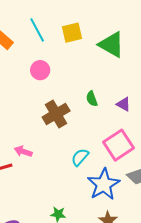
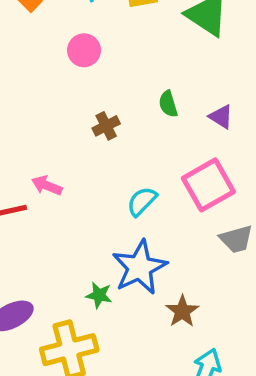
brown cross: (56, 114) -> (106, 126), size x0.6
blue star: (104, 184) -> (140, 267), moved

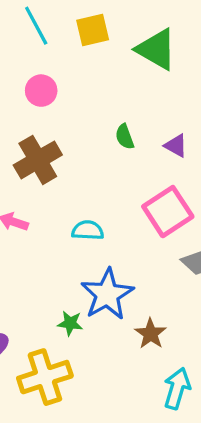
brown cross: (106, 126) -> (38, 160), moved, size x1.8
cyan semicircle: (142, 201) -> (88, 230), moved, turned 52

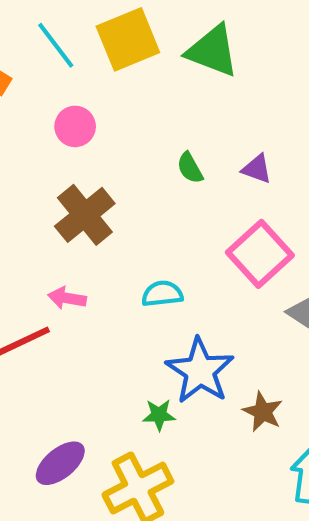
yellow square: (93, 30) -> (128, 39), size x1.4

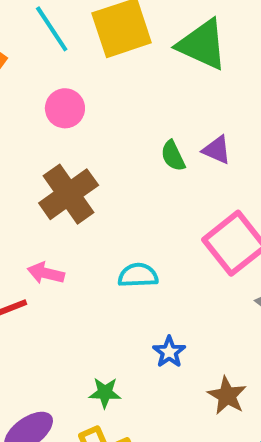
purple triangle: (257, 169) -> (217, 150), moved
blue star: (200, 371) -> (169, 352), size x0.5
green star: (159, 415) -> (105, 393), moved

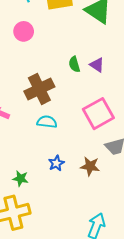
brown cross: (69, 194) -> (39, 89), moved
brown star: (227, 396) -> (90, 166), moved, turned -30

